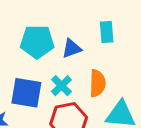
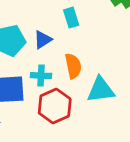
cyan cross: (61, 86) -> (41, 76), turned -30

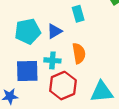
cyan triangle: (101, 90) -> (102, 92), moved

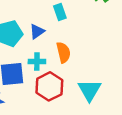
cyan triangle: (102, 92) -> (89, 90), turned -50

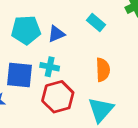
cyan rectangle: (60, 12) -> (96, 22), moved, turned -42
orange semicircle: (63, 52) -> (103, 70), moved

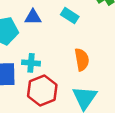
blue triangle: (56, 34) -> (33, 17), moved, turned 30

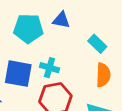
cyan rectangle: (70, 16) -> (97, 44), moved

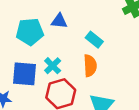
cyan cross: (49, 68) -> (53, 66), turned 35
orange semicircle: (103, 75) -> (90, 66), moved

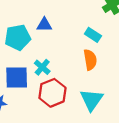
cyan rectangle: (94, 40) -> (93, 35), moved
orange semicircle: (90, 66) -> (90, 60), moved

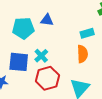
cyan rectangle: (93, 35) -> (87, 33), turned -56

